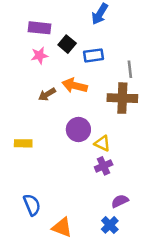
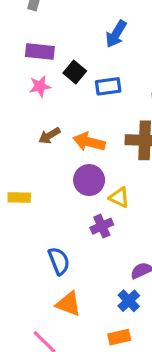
orange arrow: (75, 86) -> (89, 142), moved
purple cross: (104, 166) -> (102, 226), moved
blue semicircle: (32, 205) -> (59, 261), moved

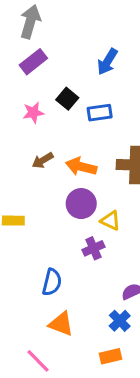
purple rectangle: (40, 51) -> (33, 62), moved, turned -44
blue semicircle: (59, 261) -> (52, 282), turned 36

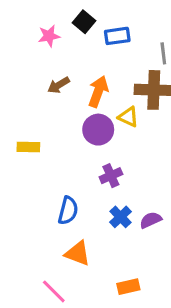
orange arrow: (81, 167) -> (98, 92), turned 96
yellow triangle: (110, 221) -> (128, 117), moved
blue cross: (120, 321) -> (120, 217), moved

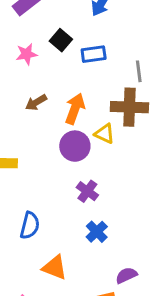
purple cross: (111, 176) -> (87, 191), turned -30
blue semicircle: (68, 211) -> (30, 225), moved
purple semicircle: (151, 220) -> (126, 275), moved

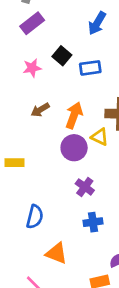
blue cross: (97, 232) -> (93, 222), turned 36

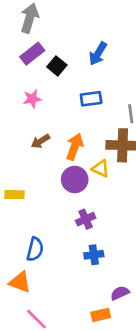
black square: (62, 56) -> (57, 66), moved
purple cross: (85, 187) -> (86, 219), turned 30
orange triangle: (56, 253) -> (20, 282), moved

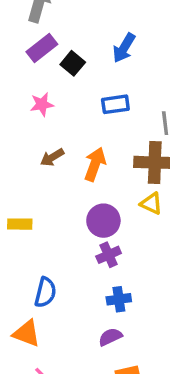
yellow triangle: (101, 169) -> (151, 204), moved
purple circle: (75, 179) -> (103, 221), moved
purple semicircle: (120, 293) -> (110, 337), moved

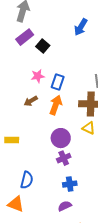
blue arrow: (124, 48) -> (81, 27), moved
pink star: (42, 104) -> (38, 76), moved
blue rectangle: (115, 104) -> (58, 82), moved, turned -63

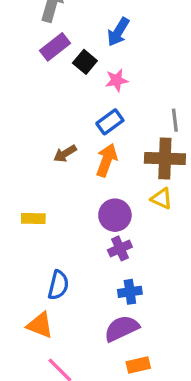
blue arrow: (81, 27) -> (118, 32), moved
pink star: (38, 76) -> (117, 80), moved
blue rectangle: (58, 82) -> (110, 122), turned 35
purple semicircle: (65, 206) -> (122, 328), size x1.5

